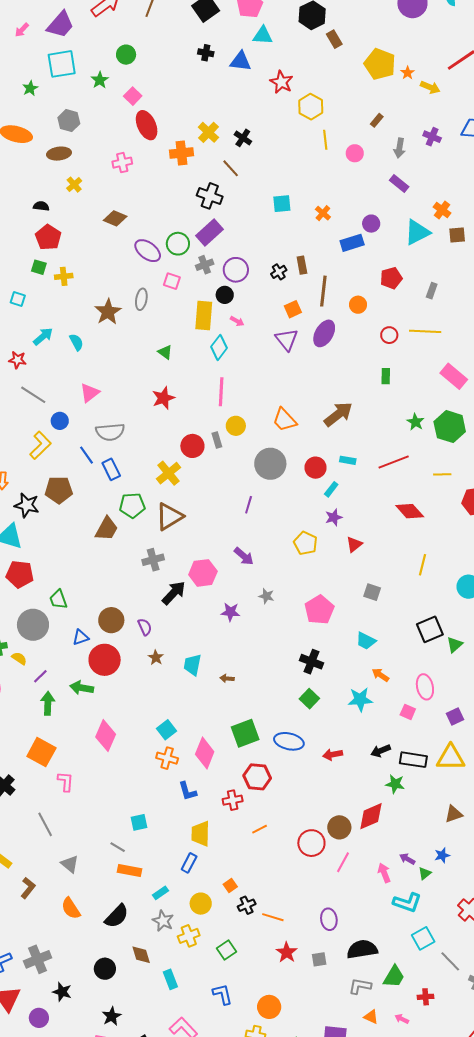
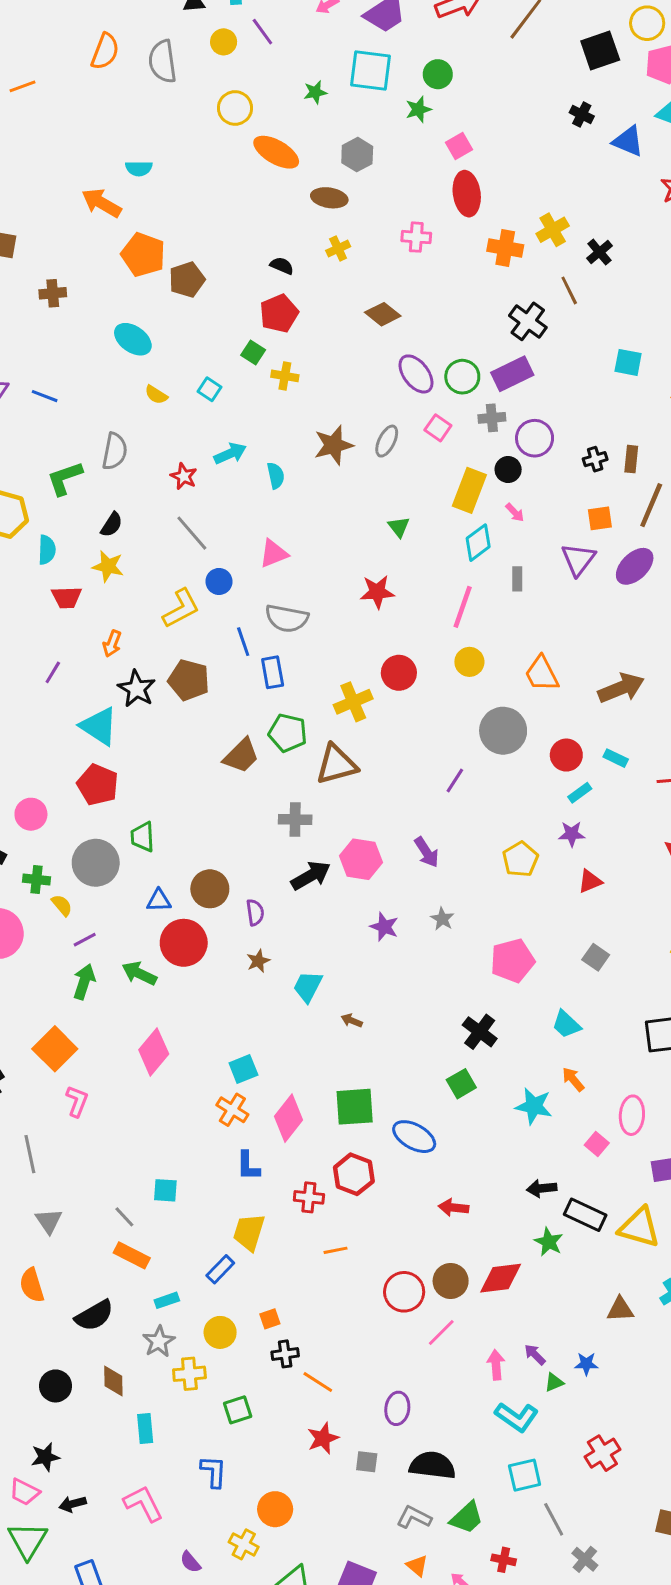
green circle: (126, 55) -> (438, 74), moved
gray rectangle: (217, 440) -> (517, 579), moved
red arrow: (333, 755) -> (454, 1208), moved

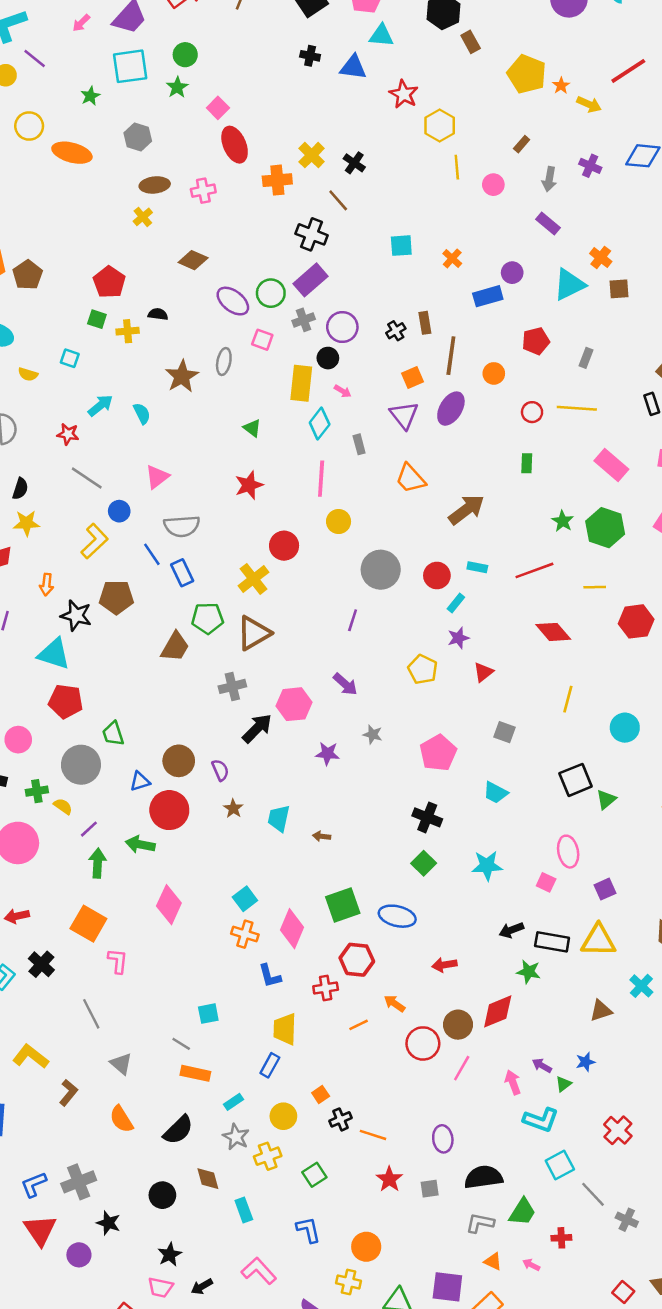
brown ellipse: (329, 198) -> (155, 185), moved
black semicircle: (282, 266) -> (158, 314), moved
orange trapezoid: (542, 674) -> (411, 479), moved
orange arrow: (573, 1079) -> (395, 1003), moved

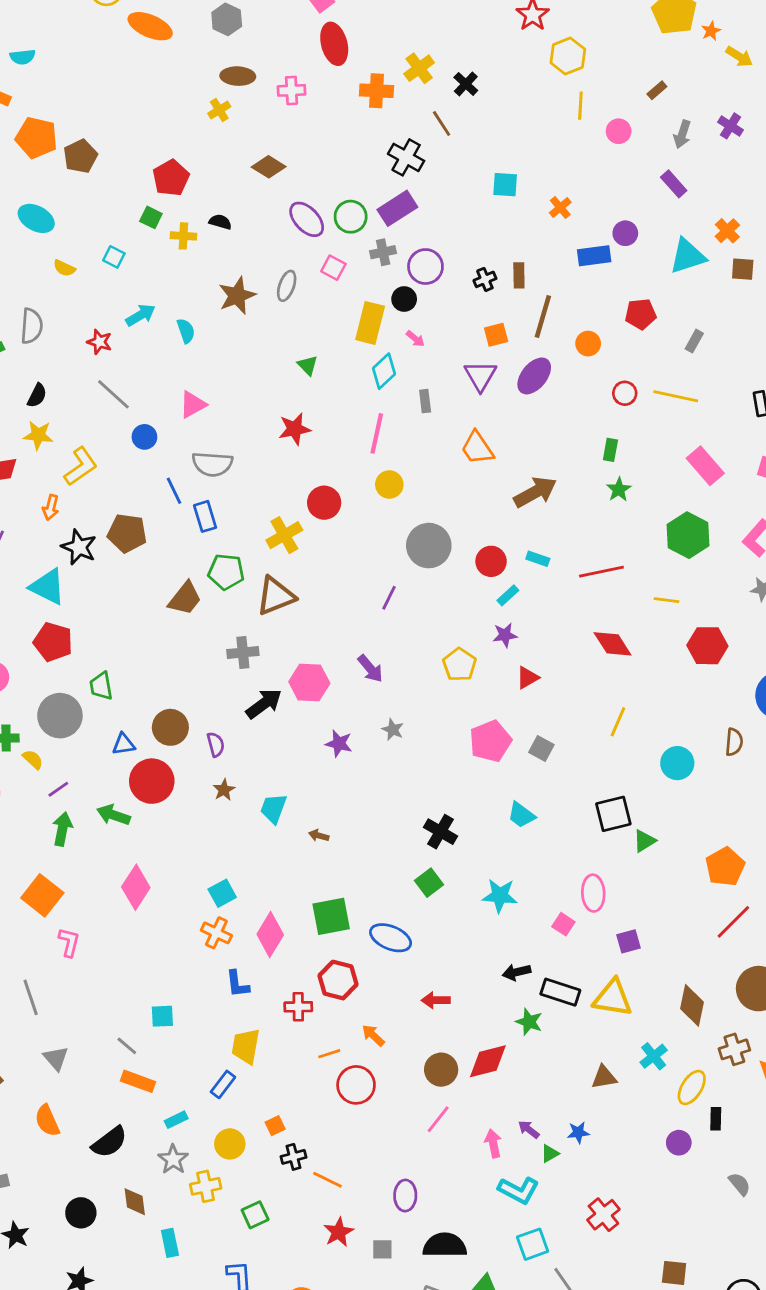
green star: (563, 521) -> (619, 490), moved
yellow L-shape: (94, 541) -> (81, 466), moved
pink pentagon: (438, 753) -> (490, 741), moved
red circle: (423, 1043) -> (356, 1085), moved

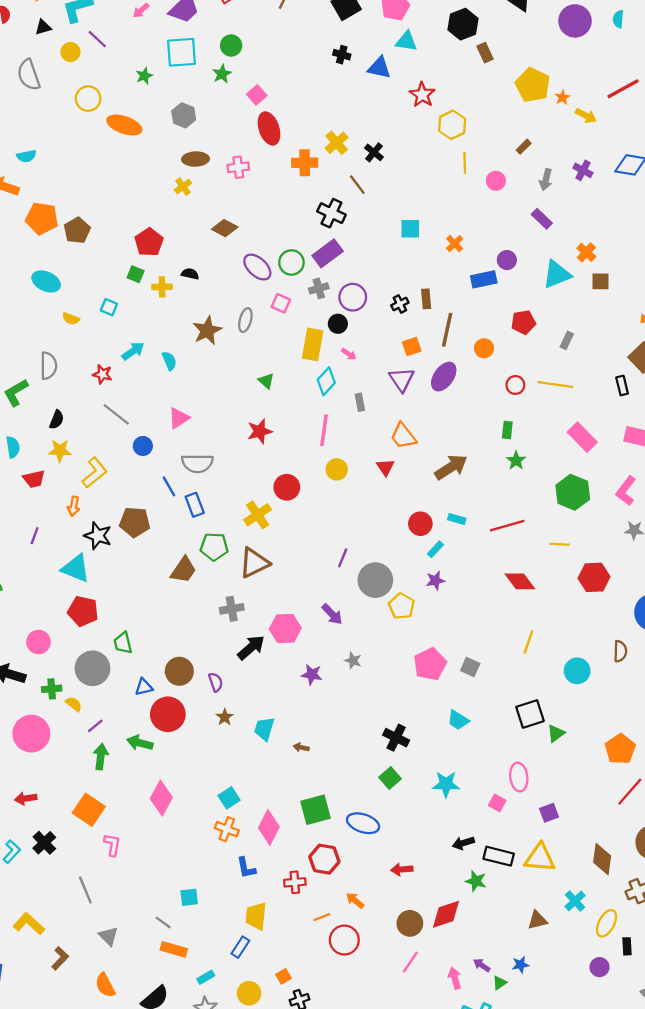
gray circle: (429, 546) -> (375, 580), moved
red triangle: (527, 678) -> (385, 467), moved, turned -30

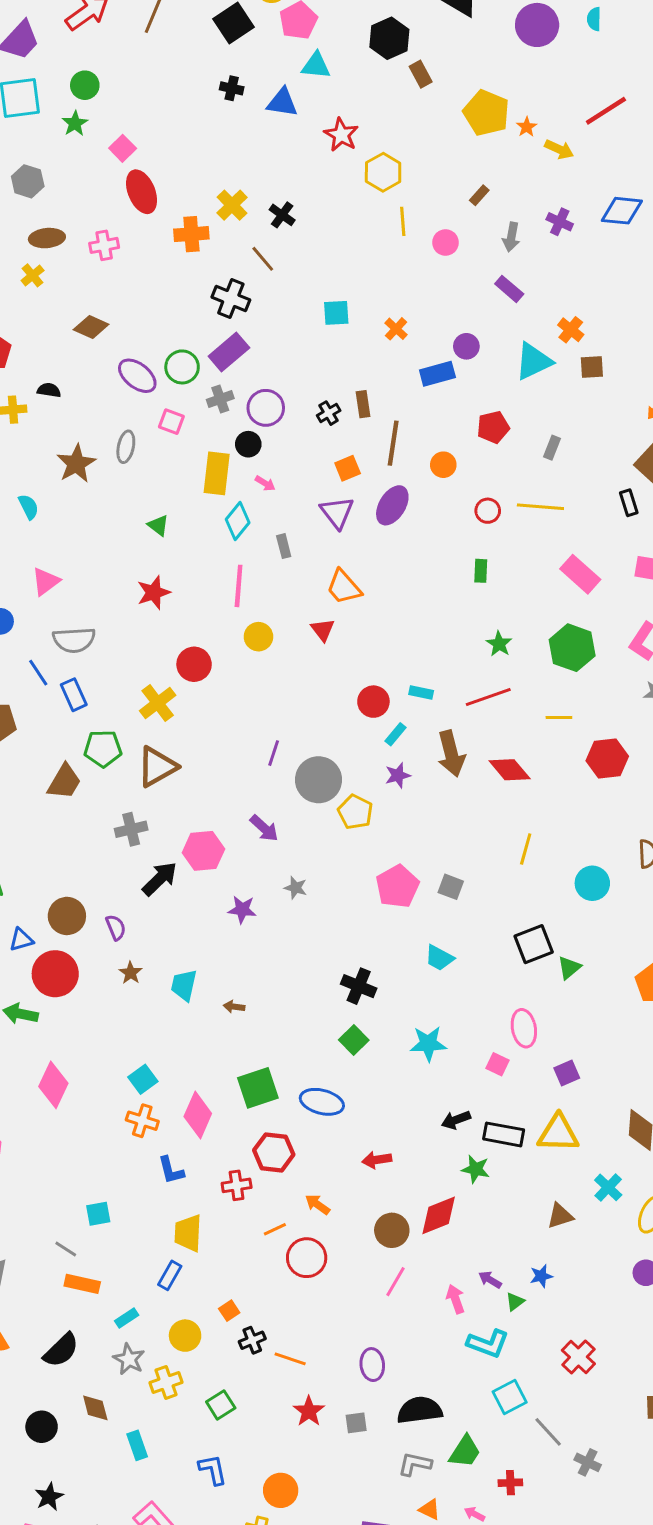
green star: (516, 461) -> (499, 644), moved
brown arrow: (451, 467) -> (451, 754), moved, turned 112

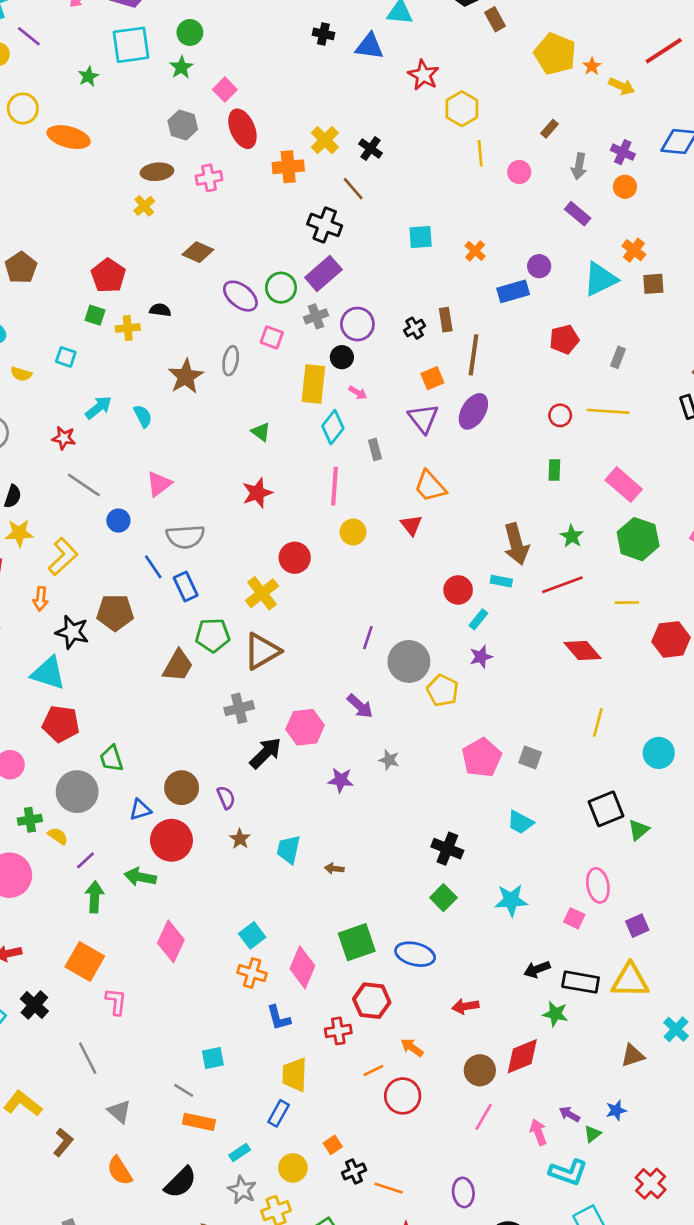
gray hexagon: (28, 181) -> (183, 125), moved
orange circle: (443, 465) -> (625, 187), moved
pink rectangle: (580, 574) -> (624, 485), moved
brown arrow: (451, 754) -> (516, 544), moved

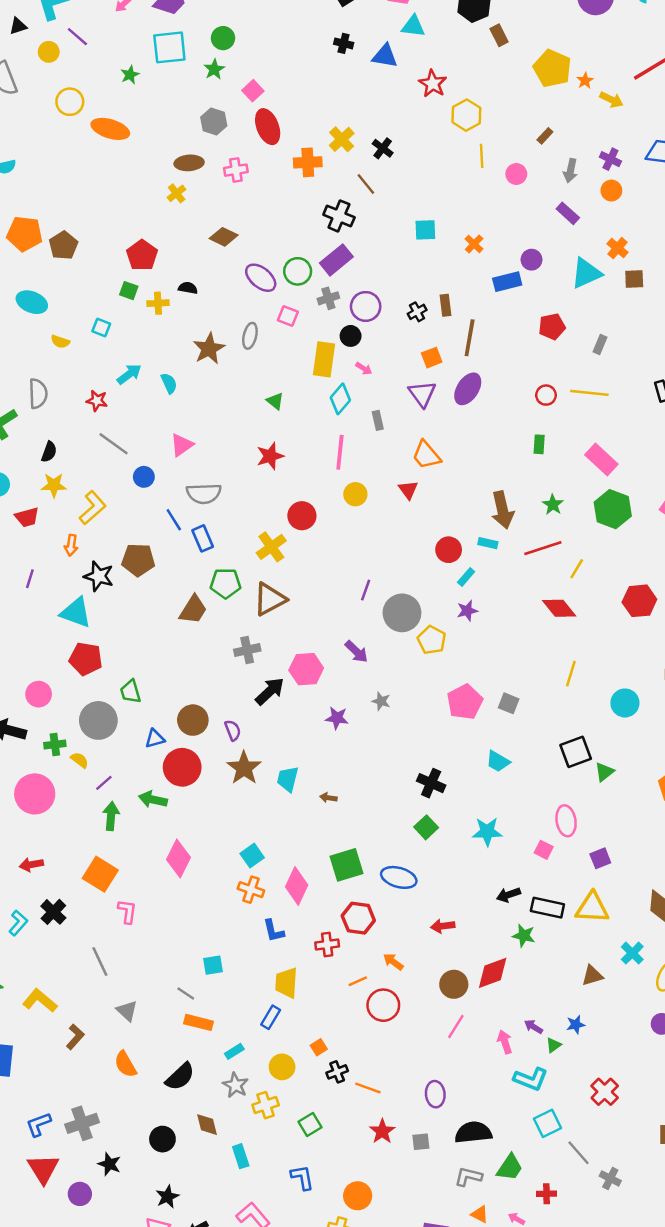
yellow line: (627, 603) -> (577, 569), moved, turned -60
brown star: (240, 839) -> (244, 768), size x1.8

